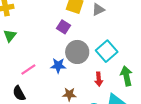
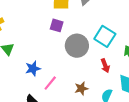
blue star: (58, 66) -> (33, 68), moved
pink line: (28, 69) -> (50, 83), moved

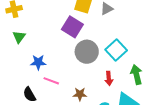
purple square: (57, 25) -> (72, 27), size x1.5
pink line: (50, 83) -> (51, 81), turned 56

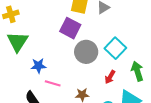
green triangle: (19, 37) -> (18, 42), size x1.6
red arrow: (109, 78) -> (110, 77), turned 40

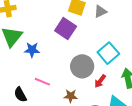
gray circle: (86, 52) -> (82, 66), moved
blue star: (38, 66) -> (32, 50), moved

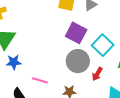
purple square: (66, 28) -> (76, 33), moved
blue star: (32, 50) -> (14, 62), moved

